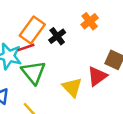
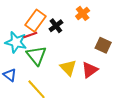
red triangle: (97, 76) -> (90, 70), moved

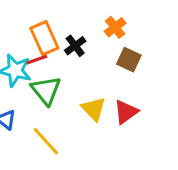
orange rectangle: (35, 21) -> (44, 38), turned -60
brown square: (103, 45) -> (129, 60), moved

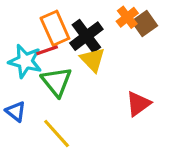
black cross: (75, 46) -> (86, 36), size x1.5
brown square: (129, 60) -> (145, 24), moved, turned 30
yellow triangle: (94, 109) -> (93, 60), moved

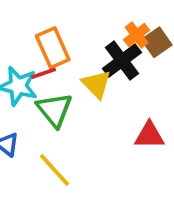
black cross: (86, 36) -> (122, 60), moved
red triangle: (138, 104) -> (149, 135), turned 36

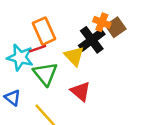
orange cross: (137, 35) -> (102, 22), turned -30
red triangle: (149, 135) -> (80, 91), moved, turned 40

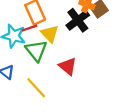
yellow triangle: (74, 56) -> (50, 34), moved

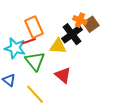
yellow triangle: (50, 34) -> (58, 46), moved, turned -42

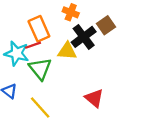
orange cross: (80, 20) -> (71, 12), moved
red triangle: (63, 75) -> (94, 98), moved

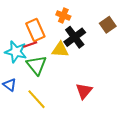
brown square: (106, 25) -> (108, 25), moved
red triangle: (94, 98) -> (84, 91), turned 30

